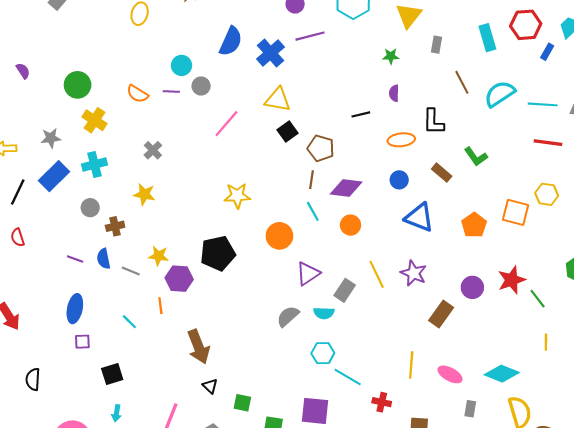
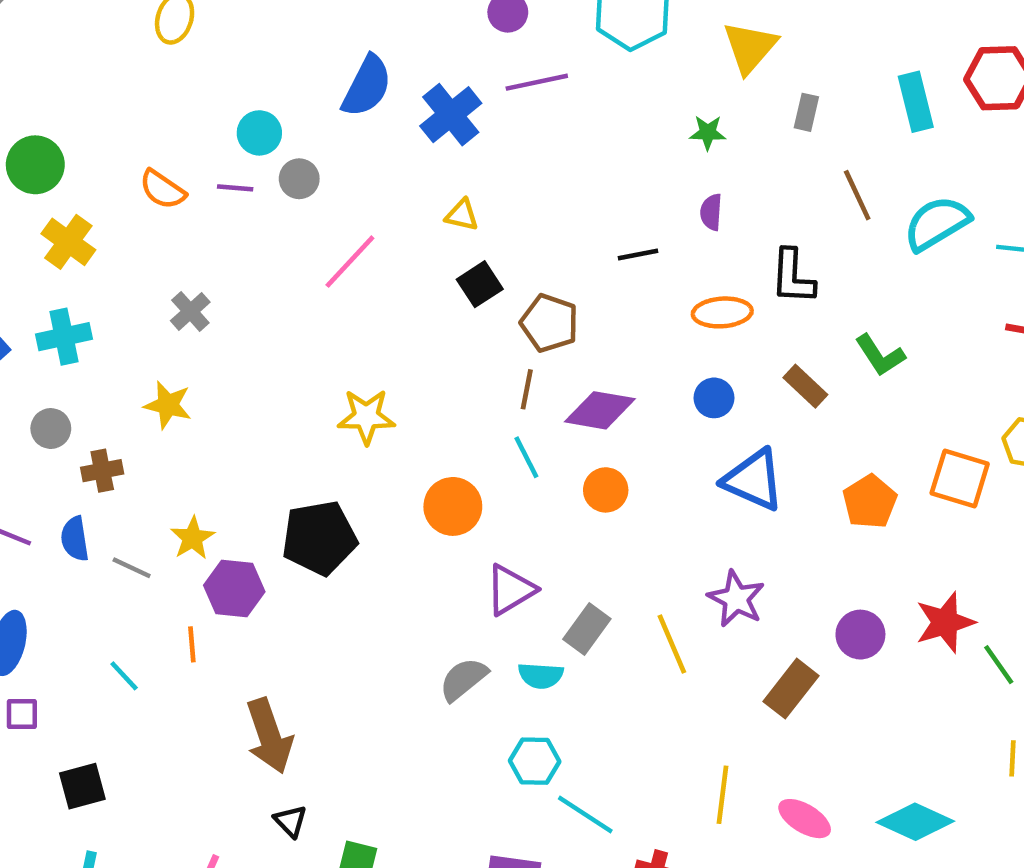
yellow triangle: (278, 100) -> (462, 215), size x0.6
yellow star: (159, 256) -> (193, 538), turned 30
yellow line: (377, 274) -> (672, 644), moved

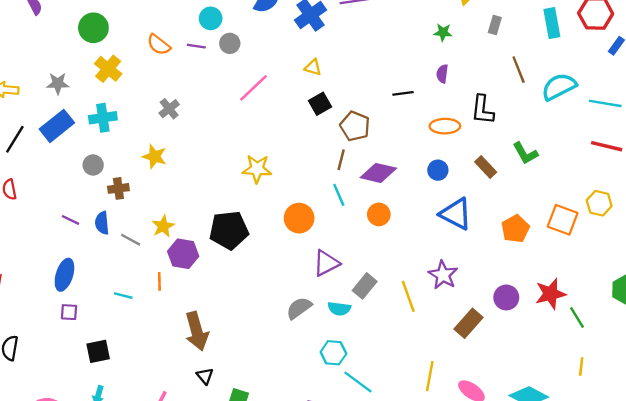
cyan line: (124, 676) -> (123, 296), turned -36

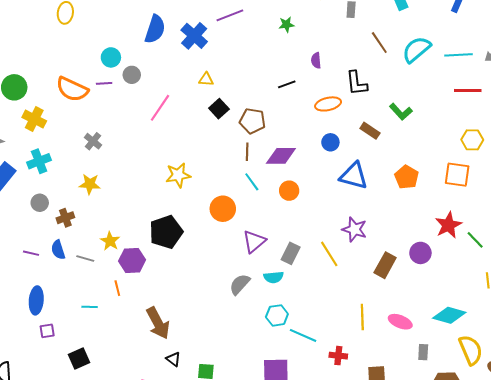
green star: (443, 32) -> (286, 25), moved
orange semicircle: (159, 45) -> (72, 89), size x1.5
orange square: (563, 220) -> (457, 175), moved
purple circle: (506, 297) -> (420, 253), moved

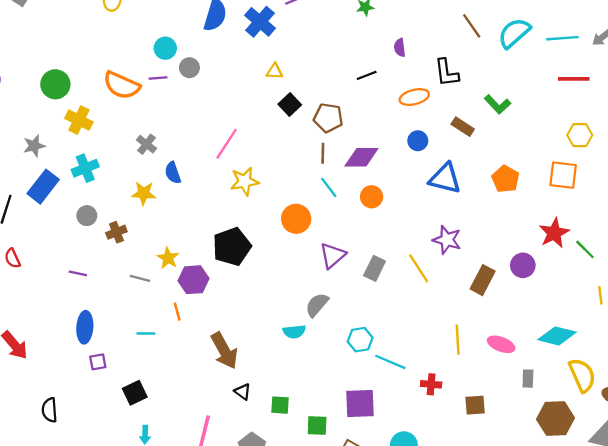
pink line: (160, 108) -> (227, 144), moved
blue semicircle: (58, 250) -> (173, 173), moved
cyan semicircle: (274, 277) -> (294, 332), moved

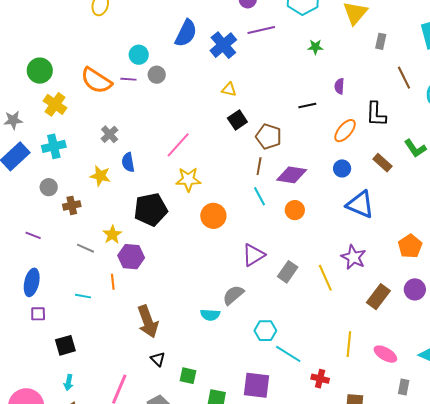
orange ellipse: (414, 97) -> (345, 131), turned -45
orange pentagon: (505, 179) -> (410, 246), moved
orange circle: (296, 219) -> (213, 216), moved
black pentagon: (232, 247) -> (151, 210), moved

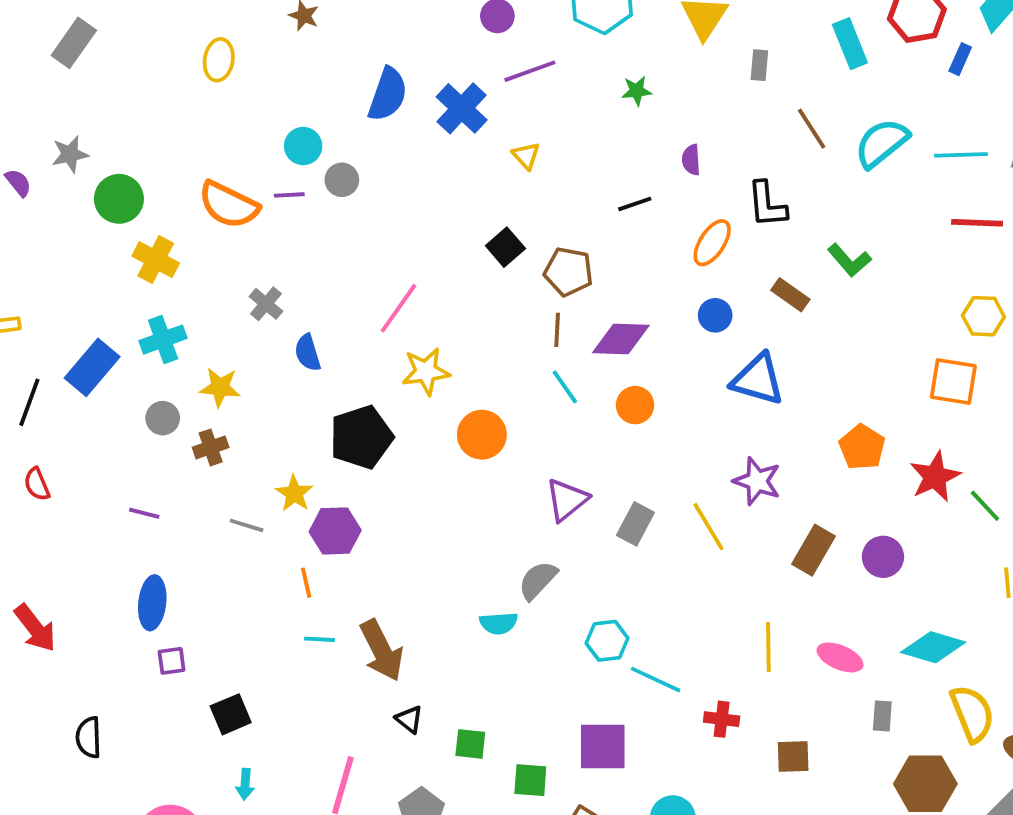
yellow triangle: (229, 89) -> (526, 156), moved, turned 42
gray star: (13, 120) -> (70, 154), moved
yellow star: (100, 176) -> (220, 387), moved
purple circle: (415, 289) -> (883, 557), moved
cyan line: (83, 296) -> (320, 639), moved

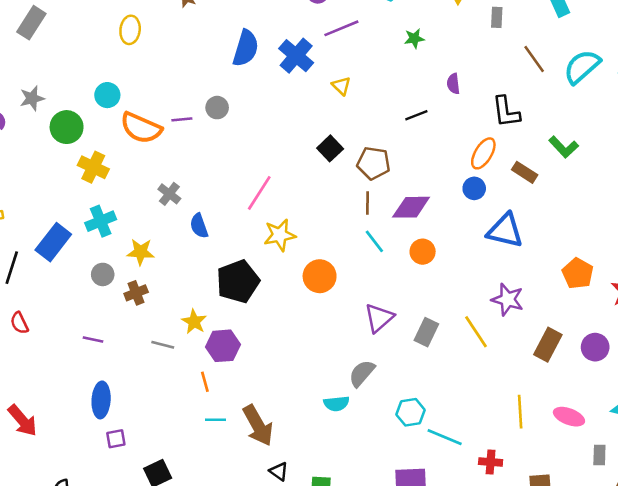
cyan circle: (303, 146) -> (107, 95), moved
orange ellipse: (712, 243) -> (483, 153), moved

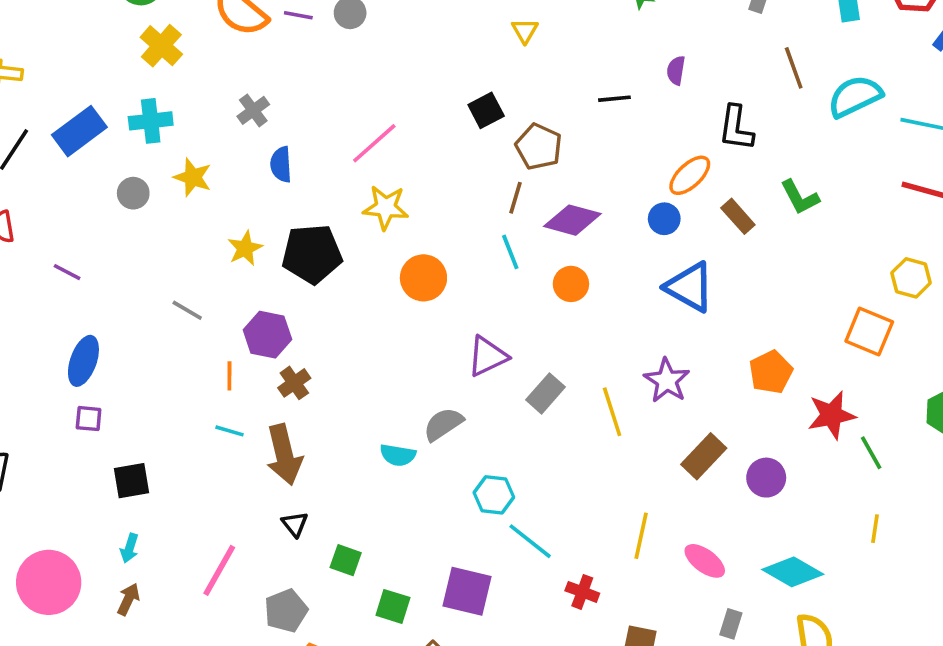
brown cross: (136, 293) -> (294, 383), moved, turned -30
yellow star: (194, 322) -> (245, 248), moved
purple line: (93, 339) -> (67, 272), moved

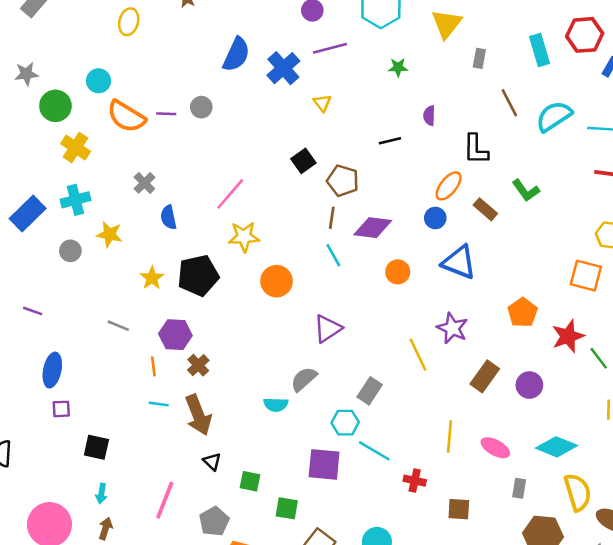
orange circle: (571, 284) -> (398, 272), moved
gray rectangle: (546, 393) -> (370, 391), moved
black square: (131, 481) -> (96, 447), turned 30
purple square: (467, 591) -> (324, 464), moved

